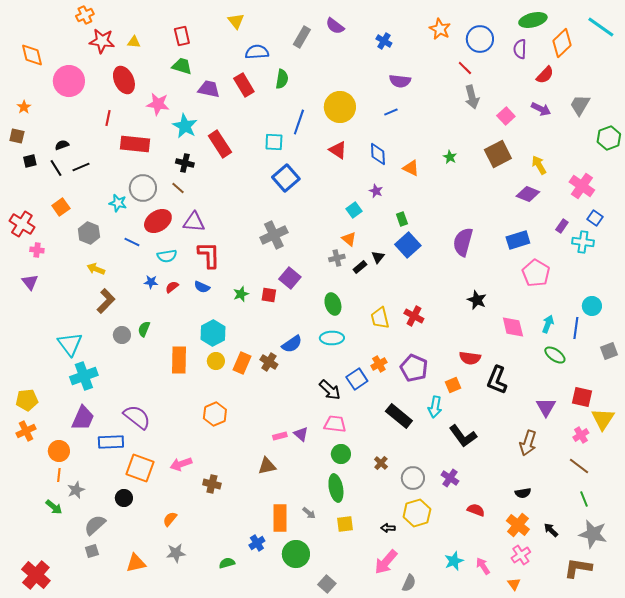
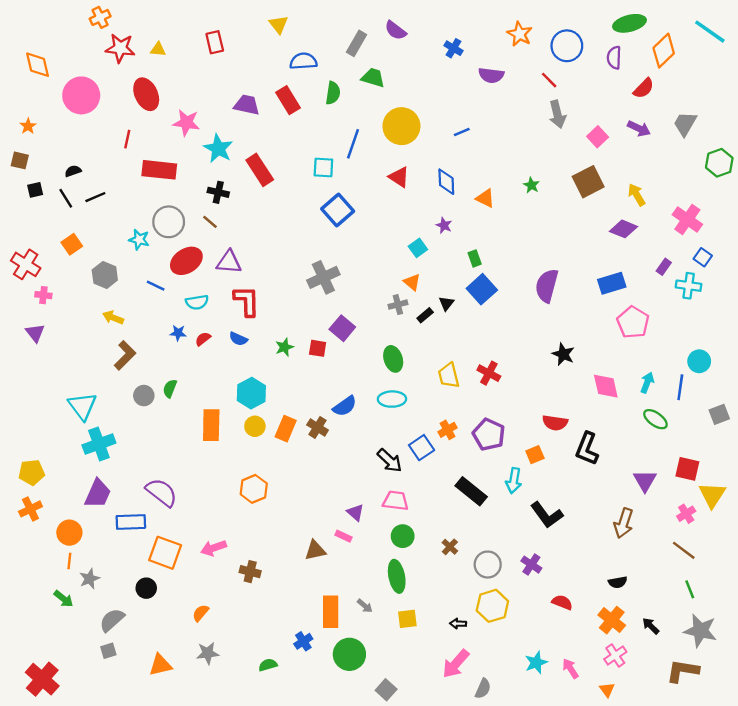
green trapezoid: (182, 66) -> (373, 78), moved
purple semicircle: (400, 81) -> (491, 75), moved
pink rectangle: (280, 436) -> (344, 536), moved, turned 40

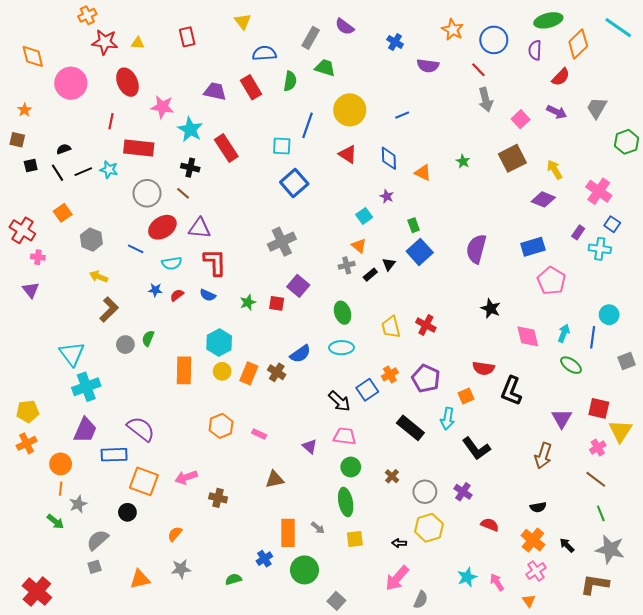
cyan star: (139, 240) -> (109, 170), moved
pink rectangle: (344, 536) -> (259, 434), moved

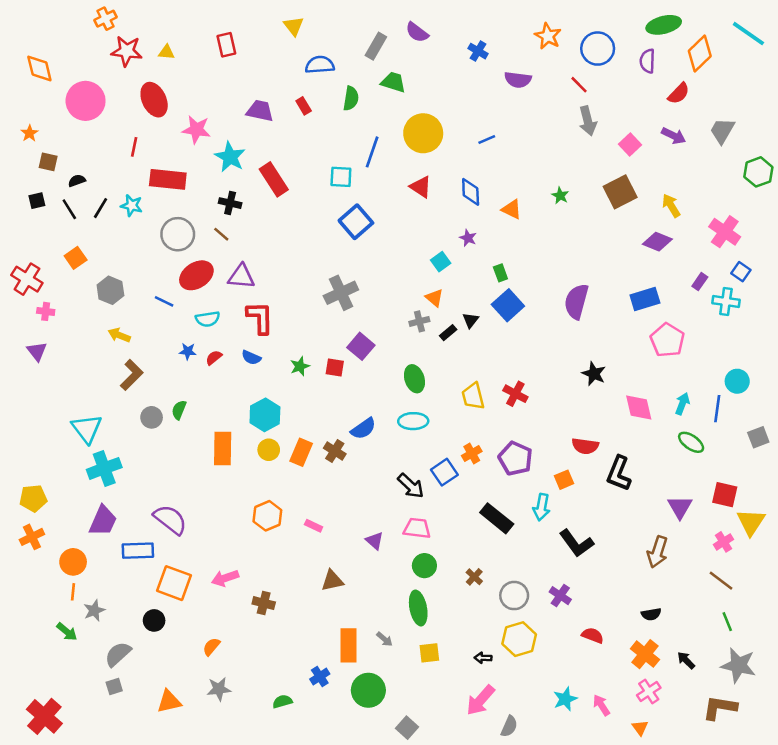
red rectangle: (251, 87) -> (304, 106), size x0.6
brown square: (17, 140) -> (48, 162), moved
black line: (83, 172) -> (100, 208), turned -36

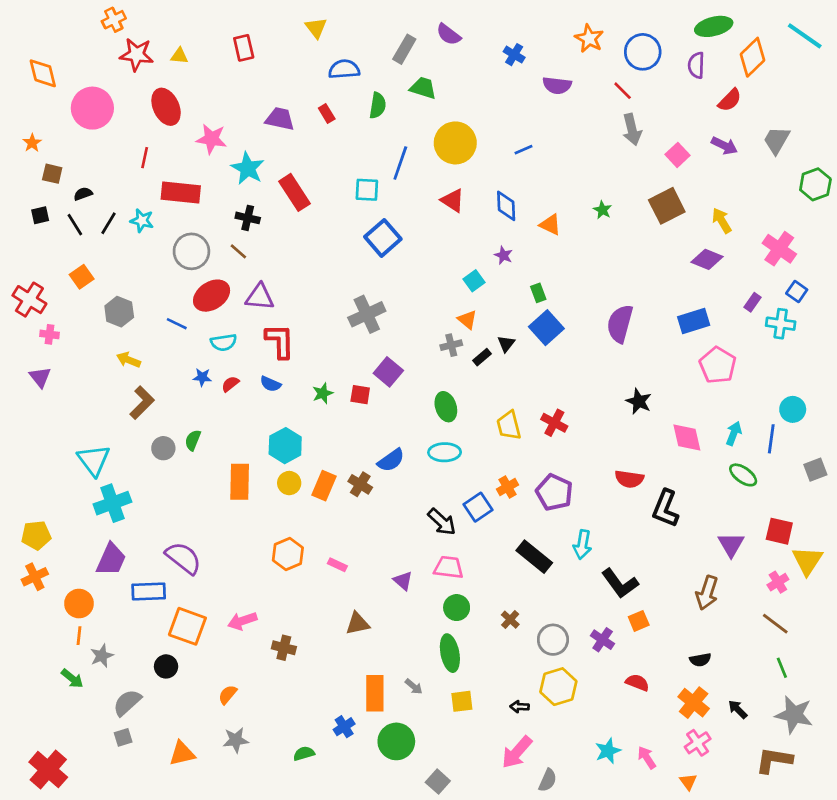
orange square: (564, 480) -> (639, 621), moved

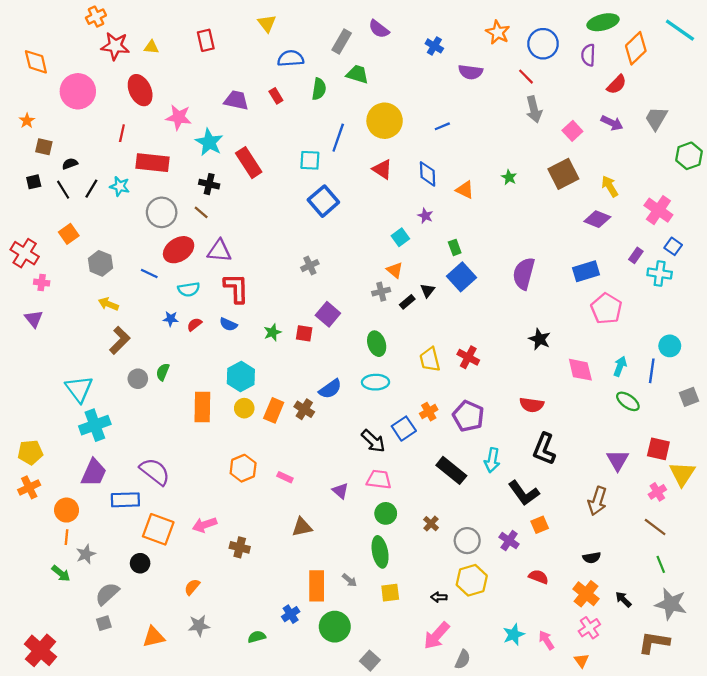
gray cross: (367, 314) -> (310, 266), size x0.6
black L-shape: (665, 508) -> (544, 449), moved

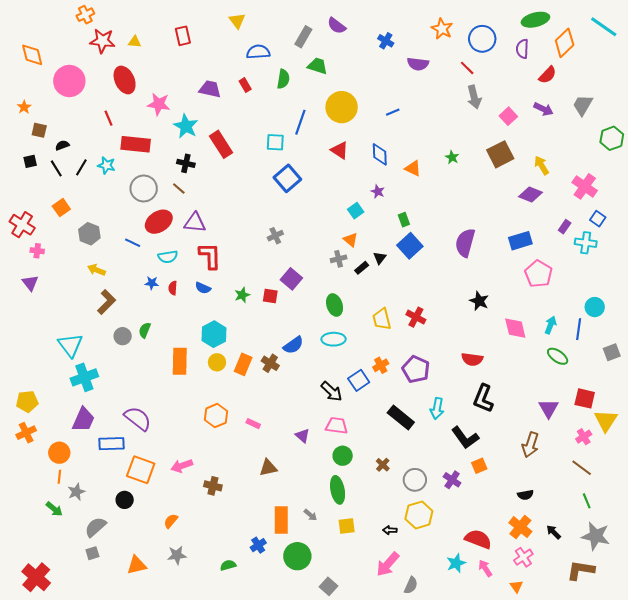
red line: (122, 133) -> (108, 118), turned -35
red semicircle: (194, 324) -> (173, 288), turned -48
red semicircle: (538, 577) -> (478, 539), moved, size x1.5

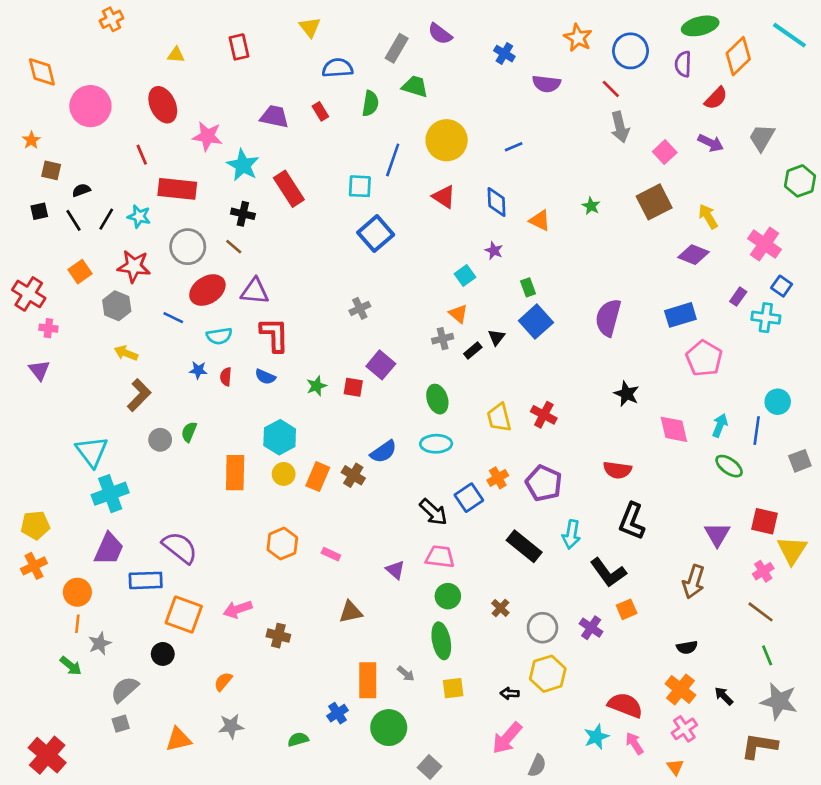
red star: (102, 41) -> (134, 266), moved

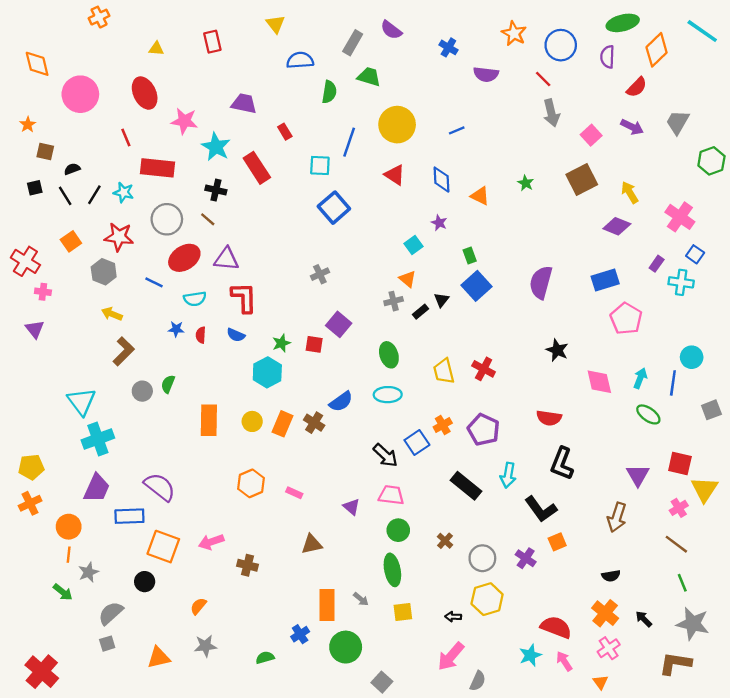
red rectangle: (320, 111) -> (285, 132), moved
cyan hexagon: (280, 437) -> (267, 372), moved

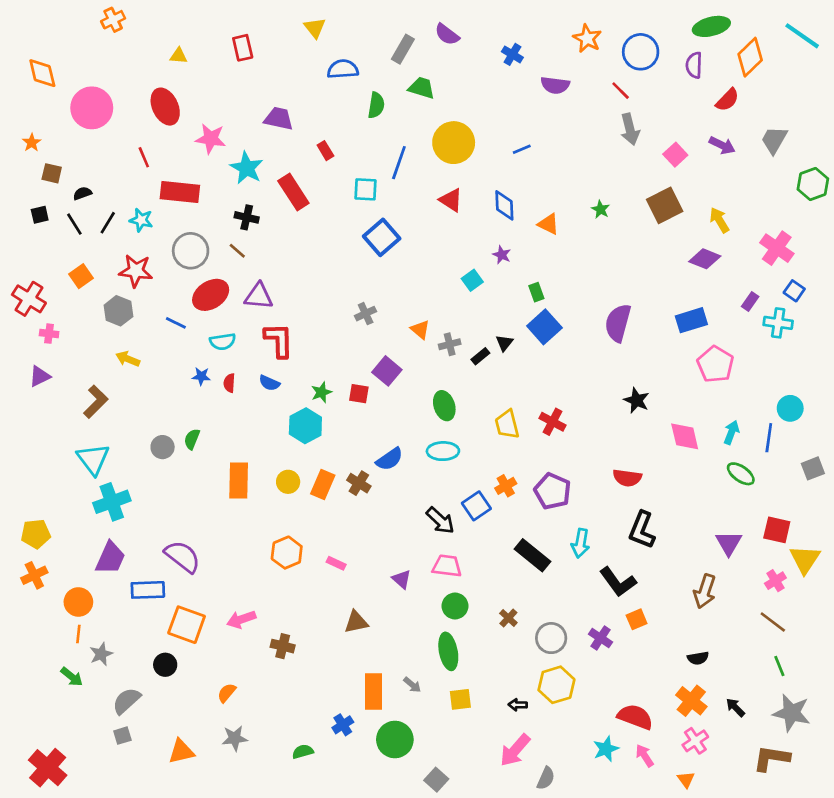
orange triangle: (408, 279) -> (420, 330), moved
purple triangle: (35, 329) -> (40, 376), turned 42
brown L-shape: (124, 351) -> (96, 402), moved

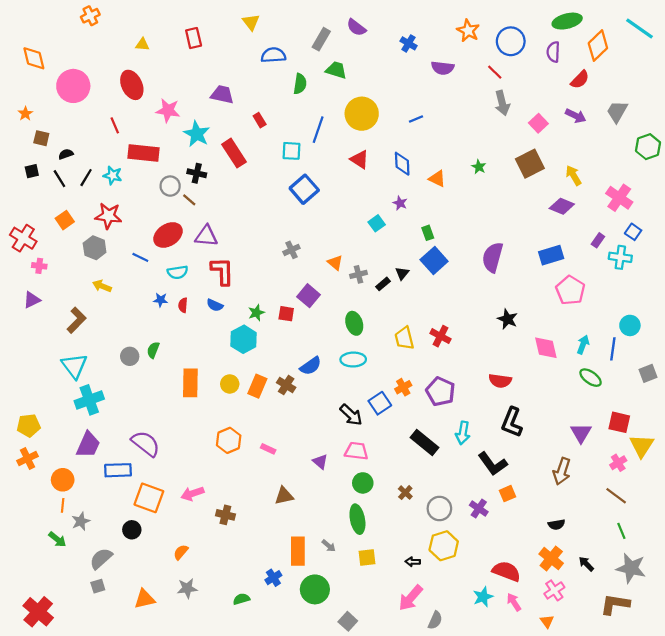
gray circle: (191, 251) -> (170, 186), moved, size x0.7

